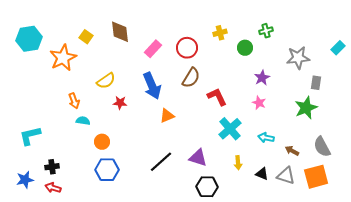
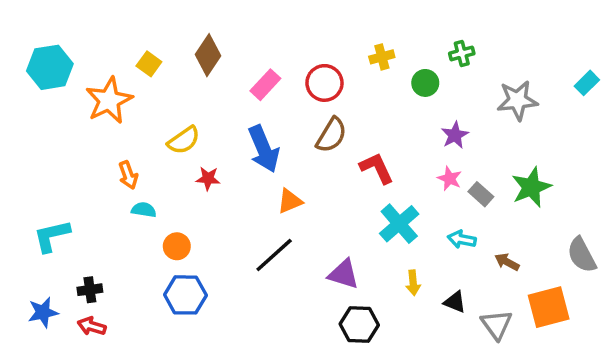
brown diamond: (120, 32) -> (208, 55), turned 40
gray rectangle: (316, 83) -> (481, 194), moved, turned -56
gray semicircle: (322, 147) -> (582, 255), moved
black line: (161, 162) -> (274, 255), moved
gray triangle: (286, 176) -> (497, 324), moved, turned 36

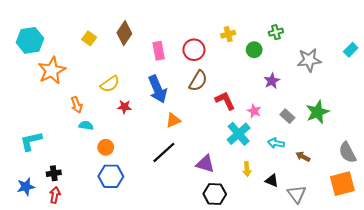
pink rectangle: (265, 85) -> (159, 51), turned -54
orange star: (109, 100) -> (52, 70), moved
pink star: (450, 179) -> (254, 111), moved
orange square: (549, 307) -> (342, 184), moved
red arrow: (92, 326) -> (55, 195), turned 84

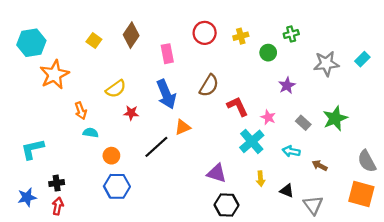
red circle: (194, 50) -> (205, 33), moved
cyan rectangle: (351, 50) -> (362, 59), moved
black line: (164, 152) -> (156, 147), moved
orange square: (342, 184) -> (361, 194), turned 30

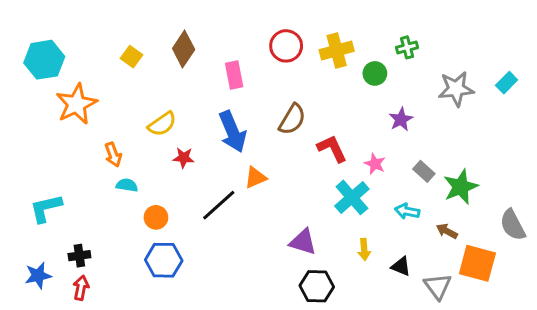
yellow cross: (241, 36) -> (337, 51), size x1.5
green star: (335, 118) -> (461, 187), moved
orange square: (361, 194) -> (477, 263), moved

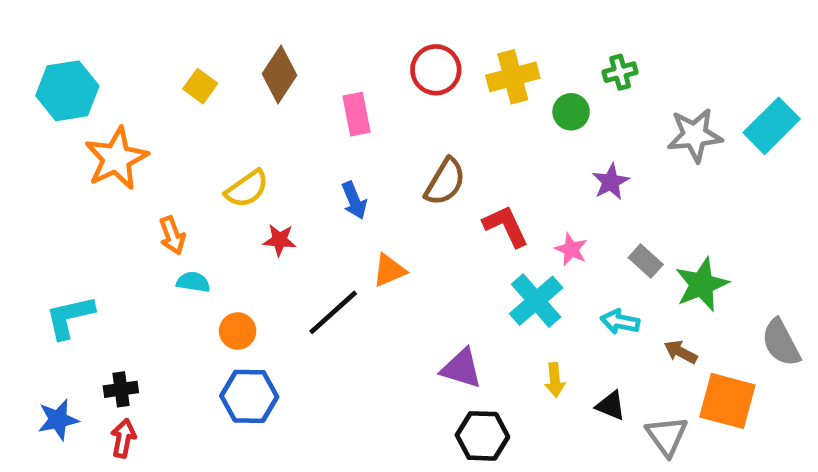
cyan rectangle: (507, 83) -> (772, 126), size x1.6
blue arrow: (233, 132) -> (354, 200), size x0.6

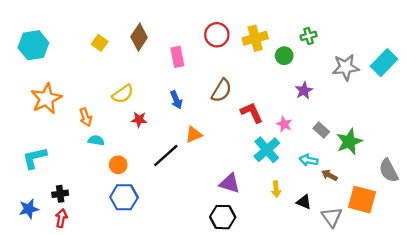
orange star: (116, 158) -> (46, 99), moved
brown arrow: (681, 352) -> (329, 175), moved
black hexagon: (482, 436) -> (223, 217), moved

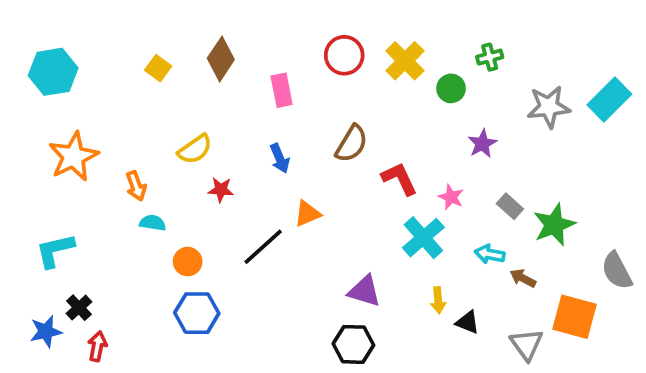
yellow cross: (255, 38) -> (405, 61), turned -30
black cross: (60, 194) -> (79, 308), moved, turned -35
black triangle: (304, 202) -> (468, 322), moved

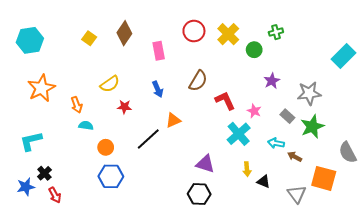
gray star: (549, 107) -> (309, 93), moved
red arrow: (97, 346) -> (55, 195), turned 140

